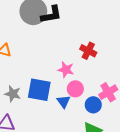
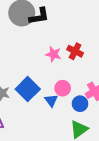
pink star: (66, 70) -> (53, 54), moved
blue square: (39, 90) -> (28, 89), turned 35

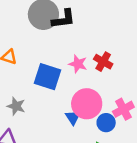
pink circle: (63, 88) -> (87, 104), size x1.6
blue square: (28, 89) -> (47, 77), moved, turned -30

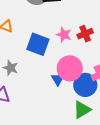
red cross: (103, 62) -> (85, 34), turned 35
blue circle: (106, 123) -> (85, 85), size x1.5

